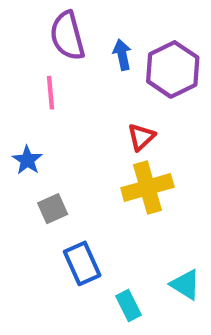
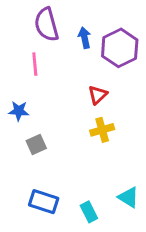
blue star: (27, 160) -> (19, 111), turned -30
yellow cross: (147, 188) -> (102, 130), size x0.7
blue rectangle: (82, 263) -> (44, 202), moved, turned -48

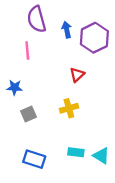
yellow cross: (102, 130) -> (69, 108), moved
cyan rectangle: (89, 212) -> (76, 152), moved, turned -56

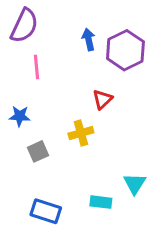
purple semicircle: (37, 19) -> (24, 26), moved, turned -140
yellow cross: (69, 108) -> (81, 133), moved
cyan triangle: (101, 156) -> (135, 184), moved, turned 30

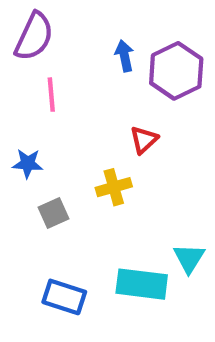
cyan rectangle: (101, 202) -> (142, 284), size x1.6

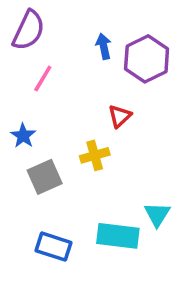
pink line: (51, 95) -> (43, 79), turned 36
blue star: (28, 163) -> (23, 136), turned 30
gray square: (53, 213) -> (45, 177), size x1.4

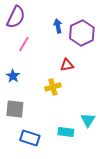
red triangle: (120, 116) -> (67, 65), turned 32
gray square: (45, 177) -> (15, 109), moved, turned 30
cyan rectangle: (118, 236) -> (66, 132), size x0.7

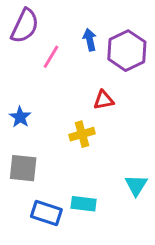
pink line: (24, 44) -> (51, 57), moved
cyan rectangle: (66, 132) -> (84, 204), moved

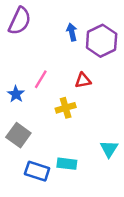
pink line: (51, 57) -> (41, 79), moved
gray square: (23, 168) -> (18, 135), turned 30

